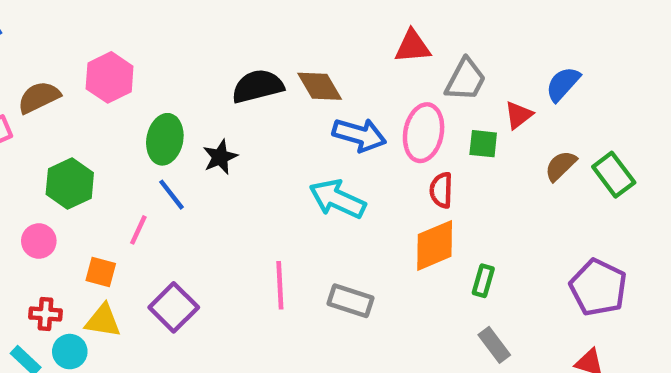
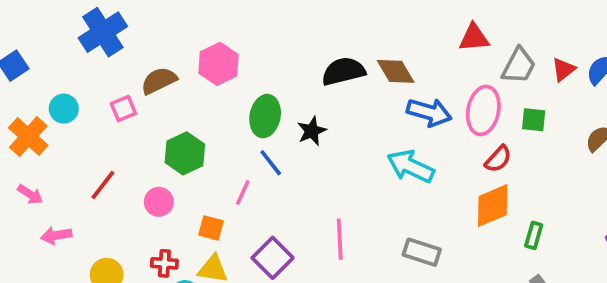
red triangle: (519, 115) -> (563, 69), moved
red semicircle: (441, 190) -> (498, 159), turned -140
pink line: (280, 285) -> (340, 239), moved

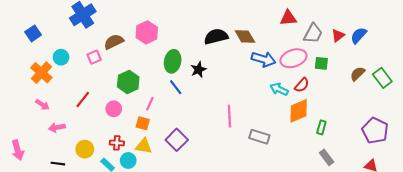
pink ellipse: (483, 110) -> (293, 58), turned 60
cyan arrow: (411, 166) -> (279, 89), moved, size x0.7
pink line: (243, 193) -> (150, 104), moved
pink line: (340, 239) -> (229, 116), moved

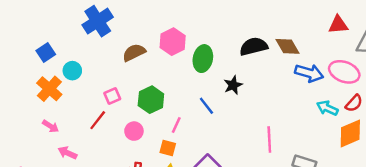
blue square: (33, 33) -> (46, 52), moved
pink square: (94, 57) -> (112, 96), moved
pink ellipse: (293, 58) -> (344, 72), turned 40
green ellipse: (173, 61) -> (203, 59), moved
pink arrow: (57, 127) -> (67, 153), turned 35

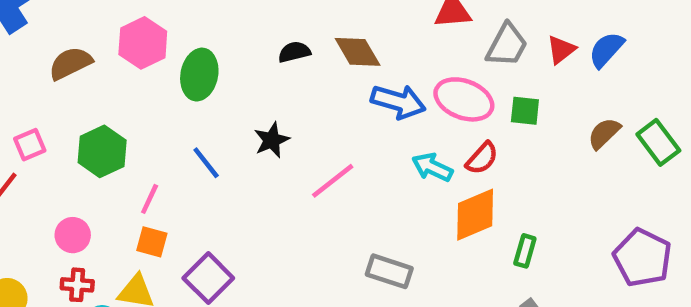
black semicircle: (254, 46) -> (294, 52), size x0.6
black star: (233, 85) -> (272, 140), moved
pink circle: (134, 131) -> (73, 235), moved
pink line: (269, 140) -> (333, 181), moved, turned 55
orange square: (168, 148) -> (152, 242), moved

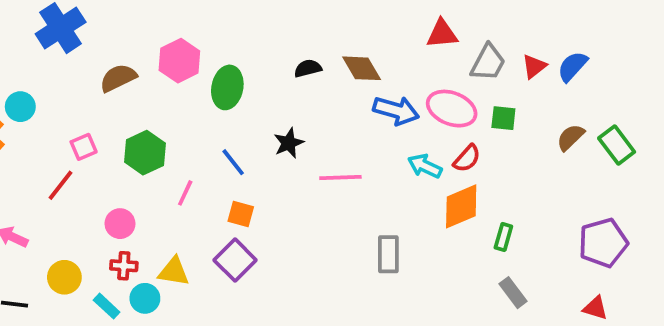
pink line: (333, 181) -> (340, 178), turned 36
orange square: (152, 242) -> (241, 214), moved
purple pentagon: (642, 258) -> (603, 243), turned 30
gray rectangle: (389, 271) -> (388, 254), turned 72

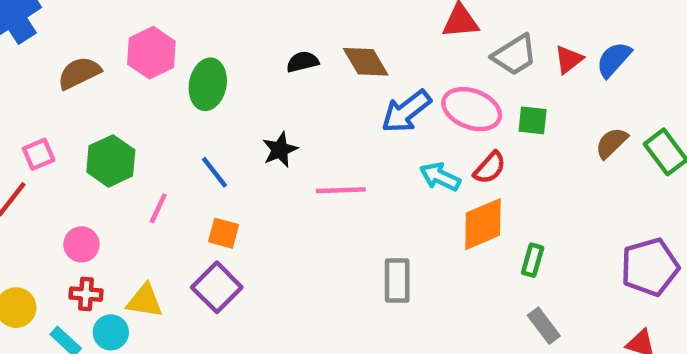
gray trapezoid: (488, 63) -> (515, 55), turned 30
blue arrow: (396, 110) -> (406, 111), turned 126

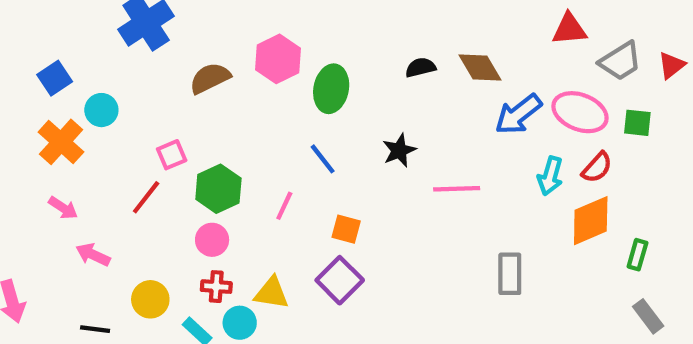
green hexagon: (111, 161) -> (218, 189), moved
blue line: (215, 172) -> (323, 159), moved
cyan arrow: (440, 177) -> (550, 176), turned -99

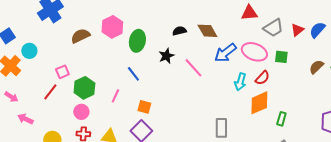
black star: (399, 150) -> (166, 56), moved
pink line: (457, 189) -> (193, 68), moved, turned 50

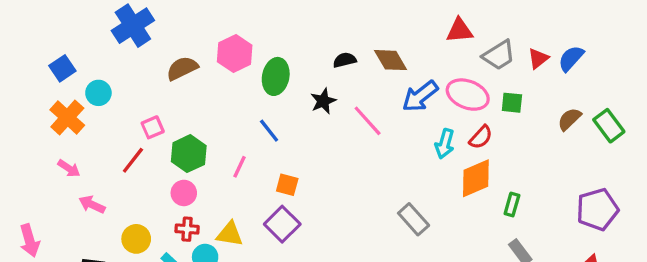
gray rectangle: (221, 128) -> (414, 219), turned -42

